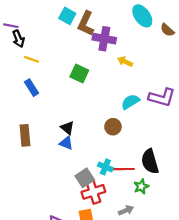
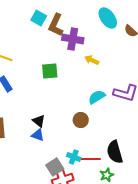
green square: (79, 73) -> (50, 71), turned -30

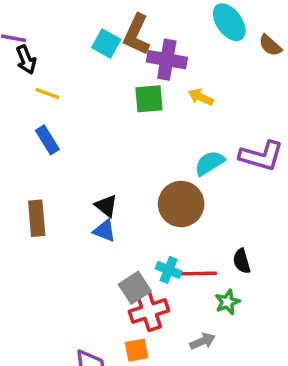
cyan square: (39, 18) -> (106, 44), moved
green square: (50, 71) -> (149, 99), moved
brown circle: (81, 120) -> (181, 204), size x1.6
black semicircle: (115, 152) -> (242, 261), size x0.6

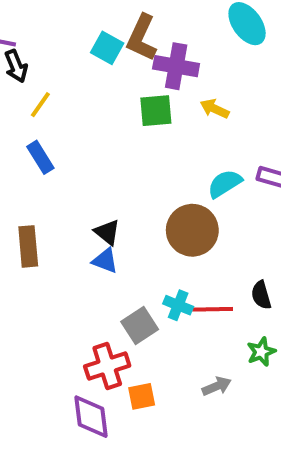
yellow line: (47, 93) -> (40, 105), turned -75
green star: (227, 302) -> (261, 352), moved
red cross: (149, 311) -> (107, 366), moved

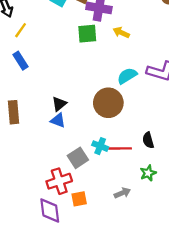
black triangle: (107, 232) -> (59, 104), turned 42

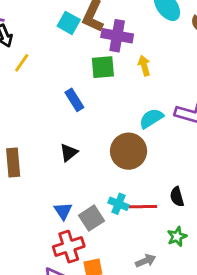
yellow arrow: (121, 33) -> (144, 66), turned 49
blue rectangle: (21, 61) -> (74, 100), moved
blue triangle: (58, 120) -> (63, 211), moved, turned 35

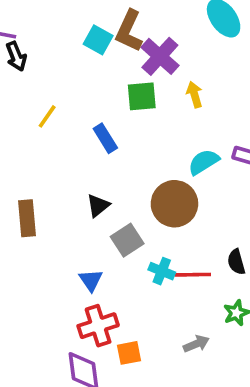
purple cross: (117, 36) -> (160, 56), turned 32
yellow line: (22, 63) -> (47, 116), moved
gray square: (91, 218) -> (127, 240), moved

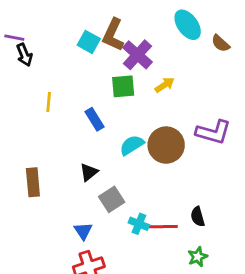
yellow arrow: (194, 95) -> (165, 85), turned 72
yellow line: (47, 116) -> (49, 102), turned -30
cyan semicircle: (204, 162) -> (132, 145), moved
brown circle: (174, 204) -> (166, 145), moved

